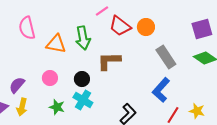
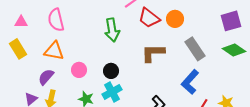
orange triangle: (56, 44) -> (54, 51), moved
brown L-shape: (109, 61) -> (153, 53), moved
cyan cross: (83, 100) -> (112, 92), turned 30

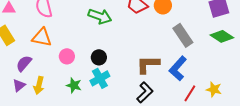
green arrow: (112, 30) -> (100, 16), turned -60
brown L-shape: (153, 53) -> (148, 64), moved
purple semicircle: (46, 77) -> (24, 63), moved

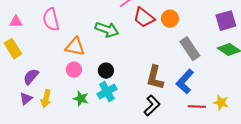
orange triangle: (42, 37) -> (75, 47), moved
brown L-shape: (148, 64) -> (155, 78), turned -75
red line: (190, 93) -> (197, 107), turned 60

